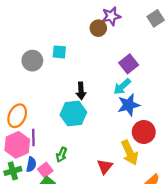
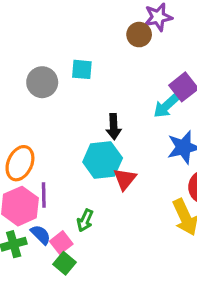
cyan arrow: (122, 87) -> (166, 106), moved
blue semicircle: (31, 164) -> (41, 235), turned -56
red triangle: (105, 167) -> (125, 179), moved

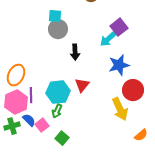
gray circle: (42, 82) -> (58, 29), moved
cyan hexagon: (103, 160) -> (58, 92), moved
green square: (64, 263) -> (62, 138), moved

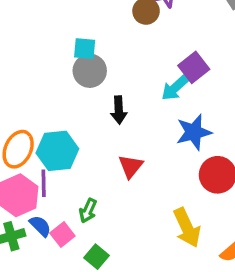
cyan hexagon: (58, 92) -> (57, 151), moved
yellow arrow: (120, 109) -> (187, 228), moved

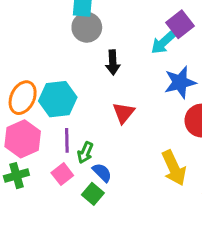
purple line: (44, 183) -> (67, 140), moved
blue semicircle: (40, 226) -> (102, 172), moved

